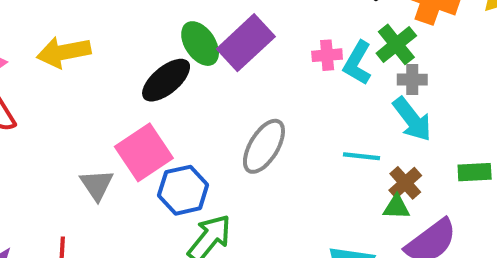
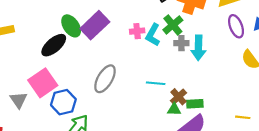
cyan arrow: (412, 119) -> (198, 48), moved, turned 40
green rectangle: (475, 172) -> (195, 104), moved

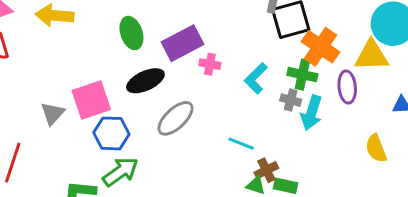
green cross: (173, 25) -> (302, 75), moved, turned 36
green ellipse: (71, 26) -> (131, 33), moved
purple ellipse: (236, 26) -> (347, 87), moved
pink cross: (137, 31) -> (210, 64), moved
black ellipse: (54, 45) -> (145, 81), moved

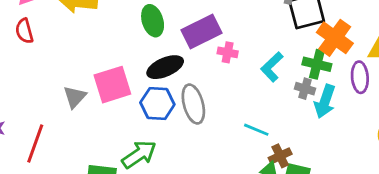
gray ellipse: (175, 118) -> (193, 104), turned -63
blue hexagon: (111, 133) -> (157, 104), moved

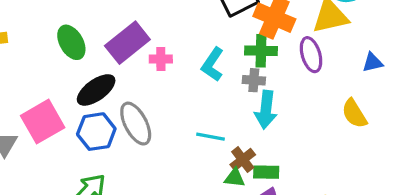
cyan arrow: (325, 101) -> (266, 110), moved

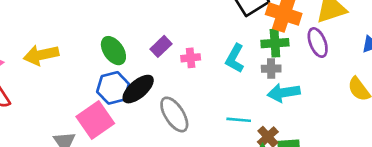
purple rectangle: (127, 43) -> (161, 46), size x0.6
cyan arrow: (266, 110) -> (284, 93), turned 80
blue hexagon: (96, 132) -> (113, 88), moved

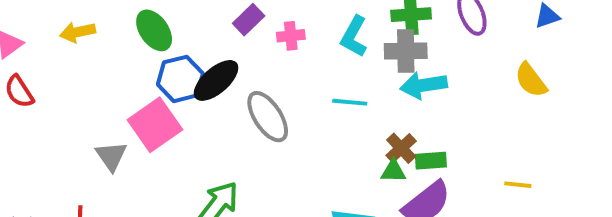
green ellipse: (113, 51) -> (154, 30), moved
yellow arrow: (41, 55) -> (78, 32), size x0.7
gray cross: (271, 69) -> (406, 51), size x1.5
cyan line: (239, 120) -> (350, 102), moved

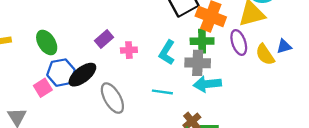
yellow semicircle: (531, 80) -> (265, 55), moved
pink square: (155, 125) -> (43, 88), moved, size x0.6

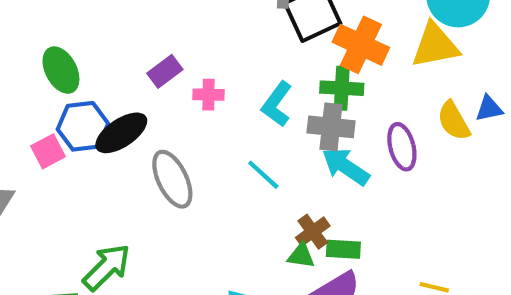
purple ellipse: (239, 42) -> (402, 147), moved
cyan arrow: (207, 84) -> (346, 166), turned 36
cyan line: (162, 92) -> (263, 175), turned 30

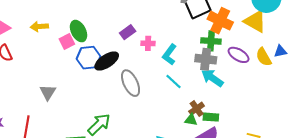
yellow triangle: (435, 45) -> (255, 21), turned 40
cyan L-shape: (277, 104) -> (169, 55), moved
purple ellipse: (402, 147) -> (239, 55), moved, turned -45
pink square: (48, 151) -> (67, 41), moved

